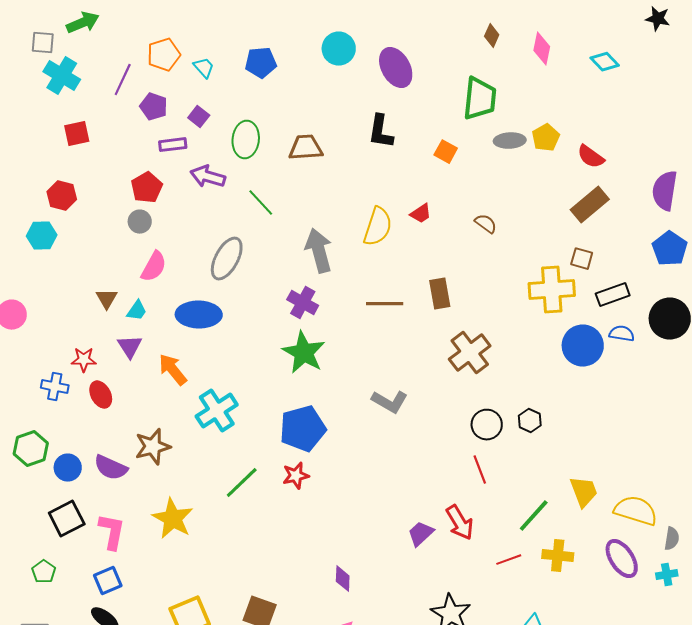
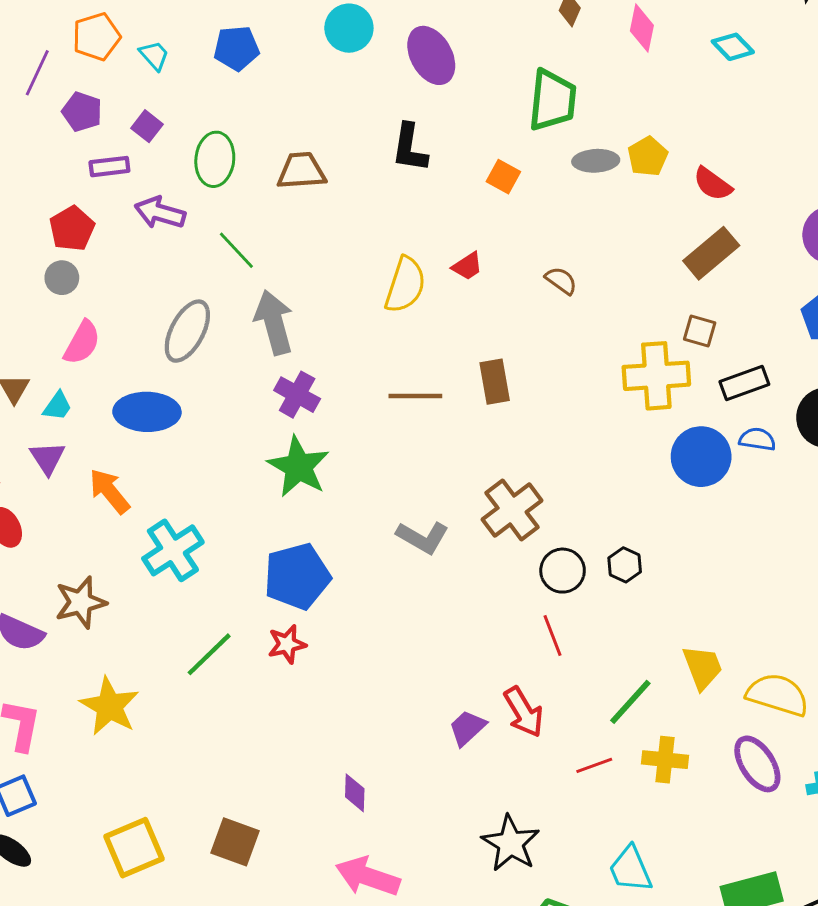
gray arrow: (319, 251) -> (274, 322), moved
brown cross: (470, 353) -> (512, 510), moved

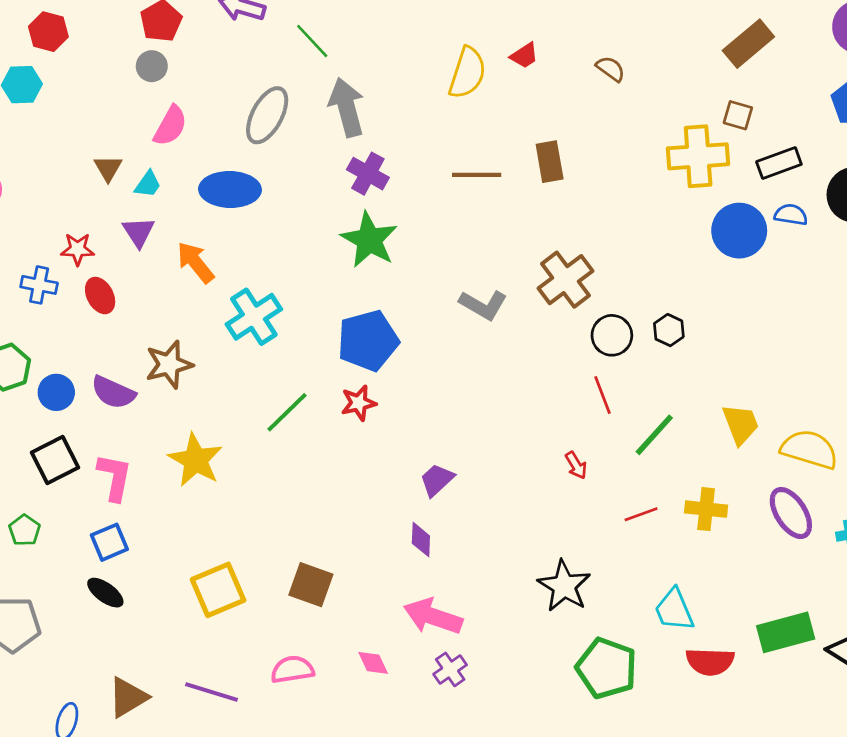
green line: (630, 702) -> (654, 435), moved
red arrow: (524, 712) -> (576, 465), size x0.6
purple trapezoid: (467, 728) -> (437, 480), moved

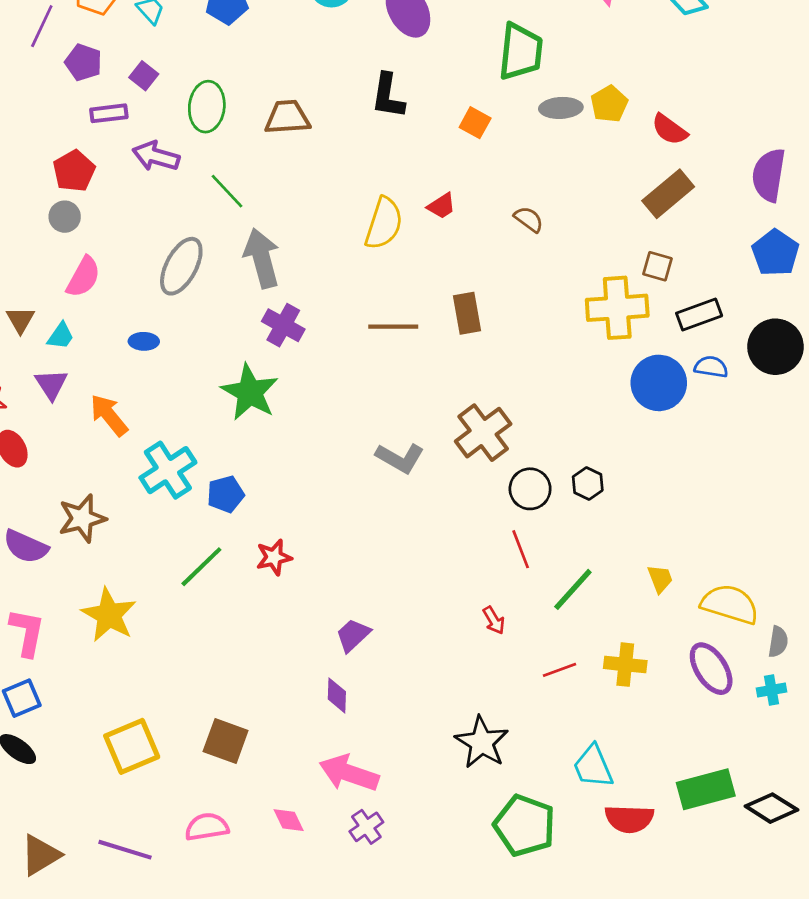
blue ellipse: (230, 189) -> (144, 341), size x0.5
green star: (369, 240) -> (250, 392), moved
blue pentagon: (368, 341) -> (226, 494), moved, size x0.6
yellow trapezoid: (741, 424) -> (660, 579), size x0.7

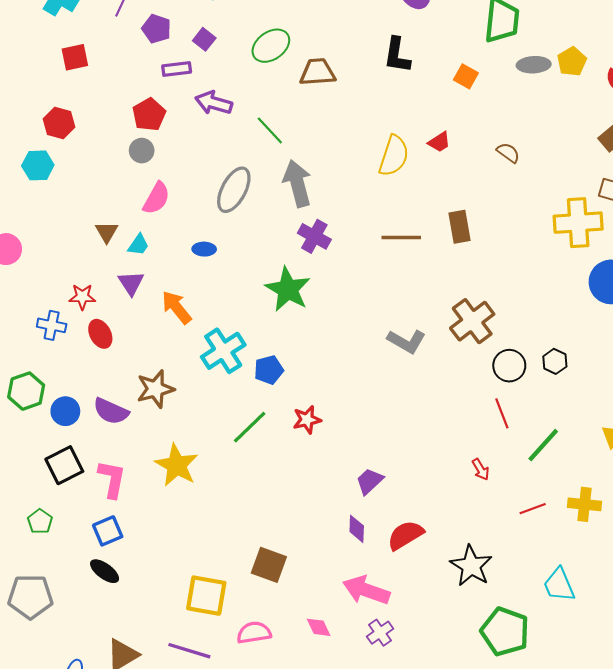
green ellipse: (207, 107) -> (271, 46), moved, turned 48
yellow square: (132, 746) -> (206, 596), moved, turned 33
red semicircle: (629, 819) -> (405, 535), moved, turned 147

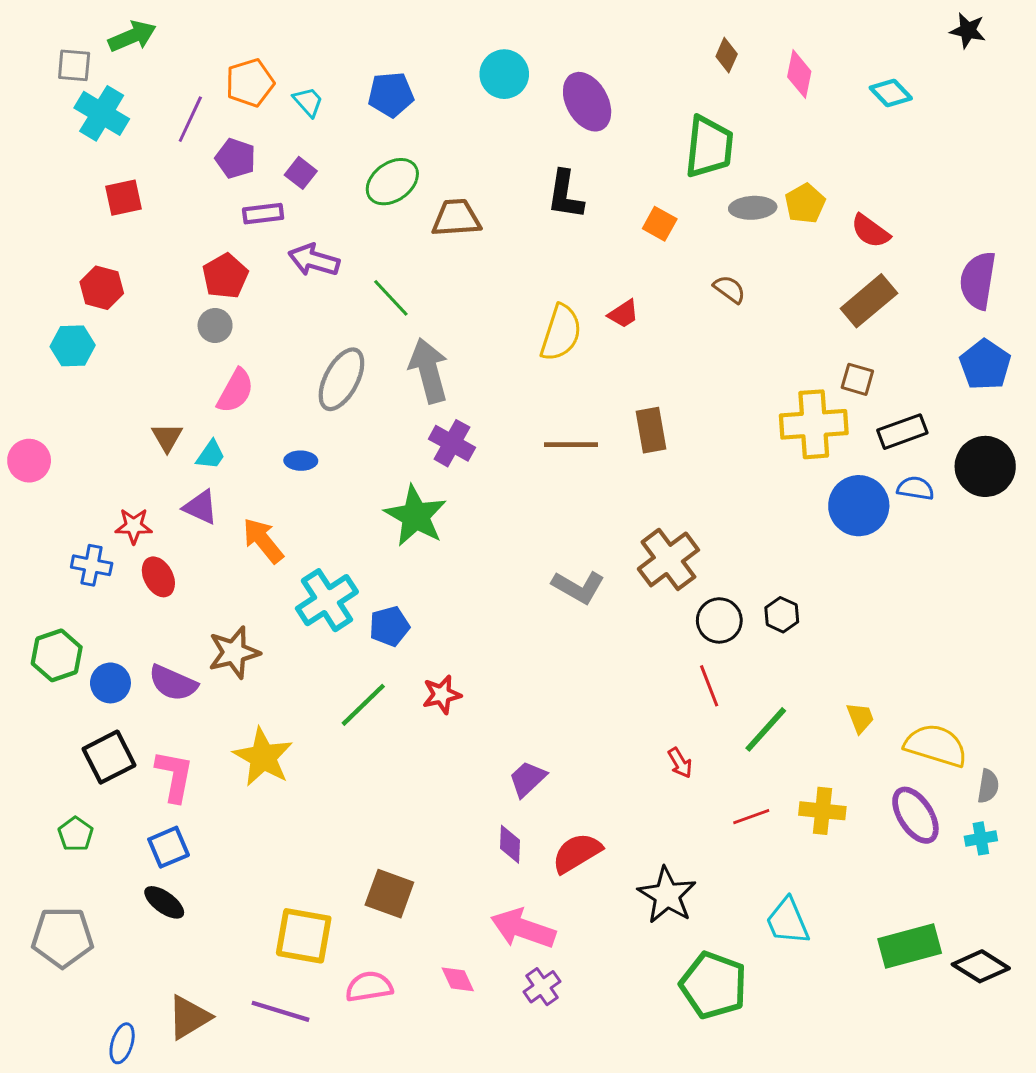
brown semicircle: (508, 153) -> (729, 289), moved
purple triangle: (131, 283) -> (201, 507), turned -32

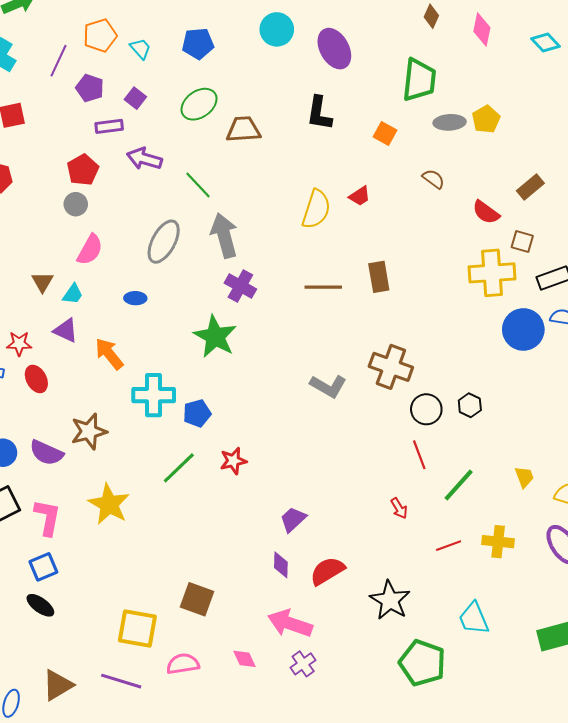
red semicircle: (870, 231) -> (486, 212), moved
brown rectangle: (869, 301) -> (530, 187), size x0.7
brown cross: (668, 559) -> (391, 367), turned -33
cyan cross: (327, 600) -> (154, 395), turned 33

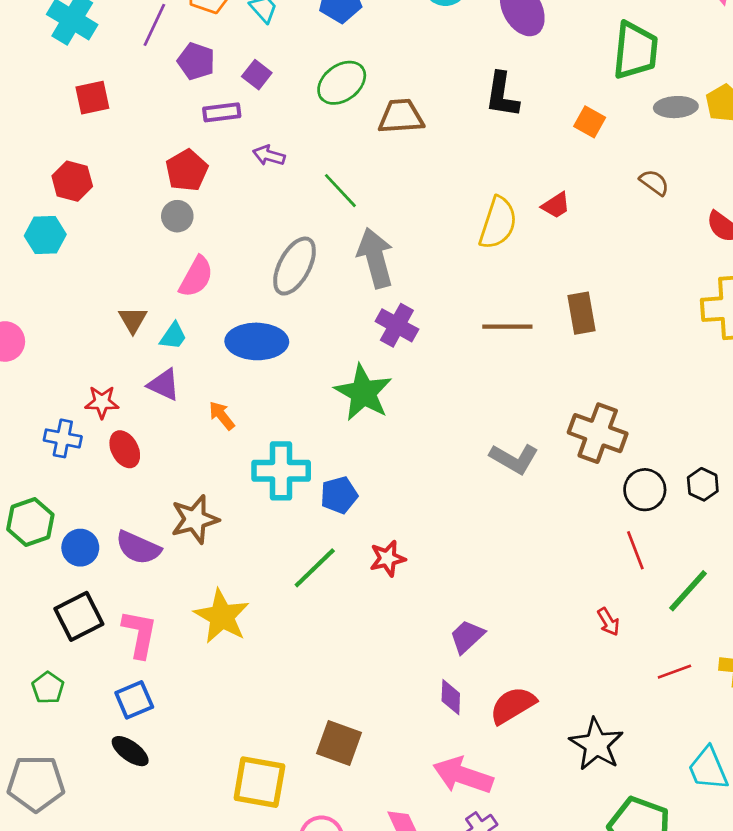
purple arrow: (144, 159) -> (269, 156), size x0.7
blue ellipse: (135, 298) -> (257, 341), size x2.0
orange arrow: (109, 354) -> (222, 416), size x0.7

